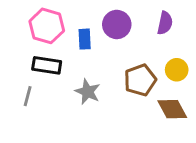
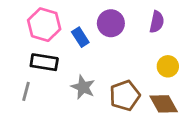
blue rectangle: (85, 39) -> (80, 37), turned -30
brown pentagon: (140, 80) -> (125, 96), moved

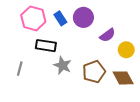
purple semicircle: (157, 22) -> (107, 35), moved, turned 42
blue rectangle: (80, 37) -> (60, 18), moved
black rectangle: (44, 62) -> (46, 46), moved

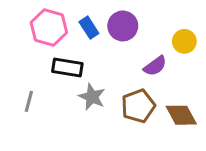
purple semicircle: (107, 35) -> (155, 66), moved
yellow circle: (126, 50) -> (184, 41), moved

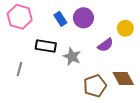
pink hexagon: (49, 28) -> (20, 17), moved
gray star: (92, 97) -> (72, 57), moved
brown pentagon: (138, 106) -> (95, 86), moved

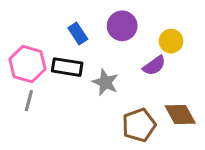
pink hexagon: (20, 17) -> (27, 64), moved
blue rectangle: (60, 19) -> (78, 33), moved
yellow circle: (125, 28) -> (171, 41), moved

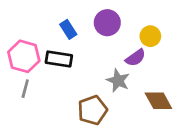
gray star: (105, 82) -> (118, 81), moved
brown pentagon: (139, 125) -> (92, 110), moved

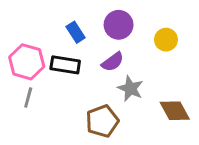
purple semicircle: (136, 58) -> (113, 62), moved

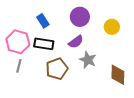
blue rectangle: (76, 32) -> (43, 21), moved
brown diamond: (175, 111) -> (118, 75), turned 30
brown pentagon: (102, 121) -> (57, 69), moved

